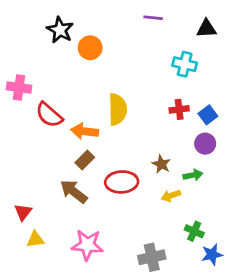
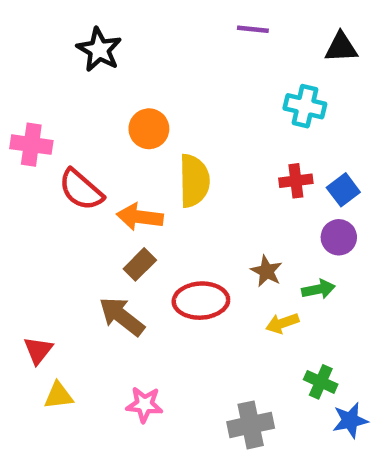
orange circle: (90, 48) -> (149, 129), moved
pink star: (87, 245) -> (144, 405), size x0.7

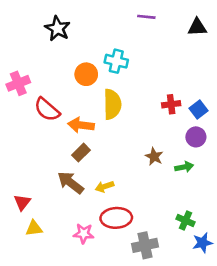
cyan cross: (305, 106) -> (116, 61), moved
pink cross: (31, 145) -> (18, 83), turned -30
red ellipse: (201, 301) -> (116, 218), moved
yellow arrow: (282, 323) -> (104, 187), moved

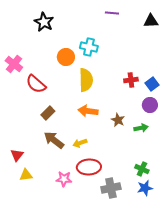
pink cross: (18, 83) -> (14, 64), turned -30
orange arrow: (81, 125) -> (88, 111), moved
brown rectangle: (81, 153) -> (48, 113), moved
blue star: (202, 243) -> (145, 188), moved

